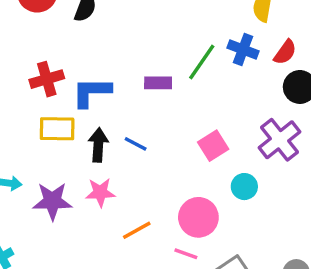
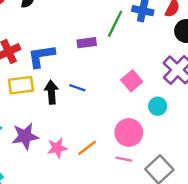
pink star: (100, 192) -> (57, 148), moved

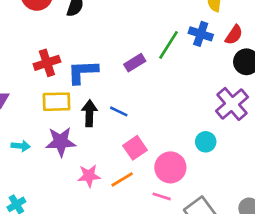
purple rectangle: (87, 43) -> (135, 63), turned -30
pink square: (132, 81) -> (135, 148), moved
purple star: (25, 136) -> (61, 142), moved

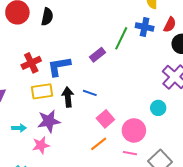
pink star: (89, 176) -> (41, 145), moved

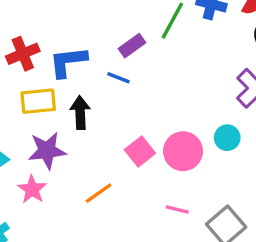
blue line: (90, 93) -> (118, 78), moved
pink circle: (134, 130) -> (183, 151), moved
orange line: (99, 144) -> (99, 193), moved
pink star: (41, 145) -> (32, 189), turned -30

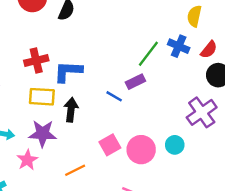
purple rectangle: (132, 46) -> (135, 82), moved
blue line: (118, 78) -> (114, 96), moved

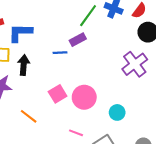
blue line: (114, 96) -> (60, 53), turned -32
cyan circle: (175, 145) -> (117, 112), moved
orange line: (75, 170) -> (29, 116), turned 66

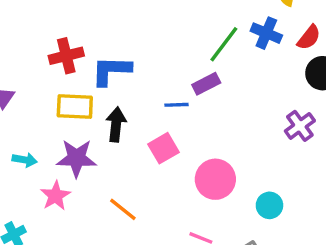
purple cross: (135, 64) -> (300, 126), size x0.7
pink square: (58, 94) -> (163, 148), moved

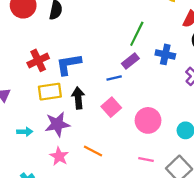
blue cross: (266, 33) -> (165, 54), moved
pink star: (55, 196) -> (59, 156), moved

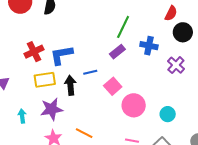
blue line: (114, 78) -> (90, 72), moved
pink square: (111, 107) -> (113, 86), moved
cyan arrow: (25, 132) -> (22, 116), turned -96

